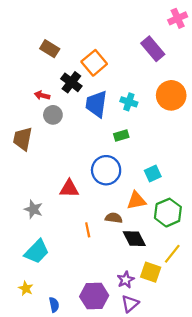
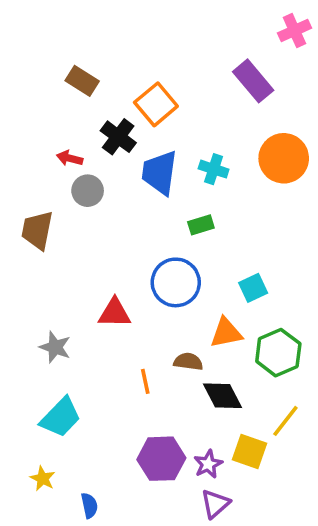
purple hexagon: (94, 296) -> (161, 459), moved

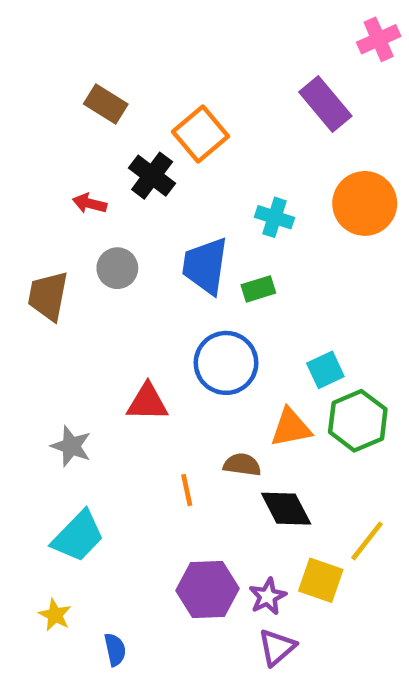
blue trapezoid: (160, 173) -> (205, 266), moved
gray circle: (88, 191) -> (117, 268), moved
green hexagon: (278, 353) -> (358, 421), moved

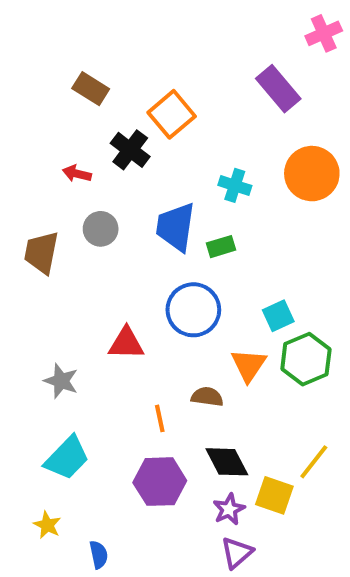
orange triangle: (291, 428) -> (249, 365), turned -45
black diamond: (286, 509) -> (227, 462), moved
purple hexagon: (208, 590) -> (160, 482), moved

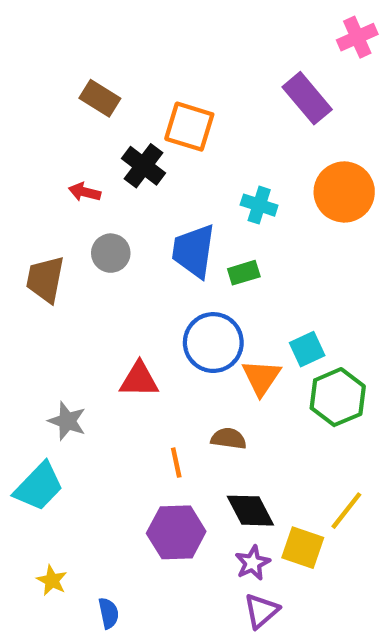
orange square: (172, 114) -> (189, 127), turned -33
orange triangle: (249, 365) -> (261, 377), moved
cyan trapezoid: (67, 458) -> (39, 487), moved

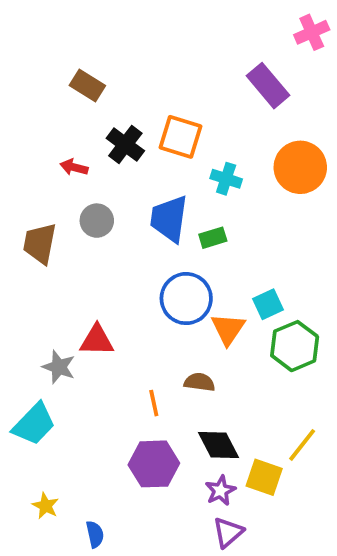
orange square: (189, 127) -> (180, 137), moved
red triangle: (139, 380) -> (97, 340), moved

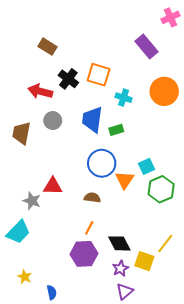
red arrow: (74, 167) -> (40, 91), size x1.6
brown semicircle: (199, 382) -> (92, 198), moved
orange line: (154, 403) -> (89, 228), moved, turned 40

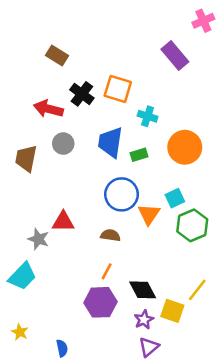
orange circle: (164, 91) -> (185, 147), moved
yellow star: (25, 277) -> (20, 332), moved

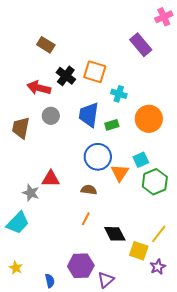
purple hexagon: (100, 302) -> (81, 266), moved
purple star: (144, 320) -> (158, 267), moved
purple triangle: (149, 347) -> (106, 280), moved

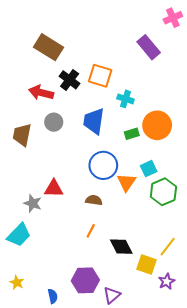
brown rectangle: (46, 45) -> (48, 47), size x1.5
green rectangle: (112, 125) -> (132, 134), moved

